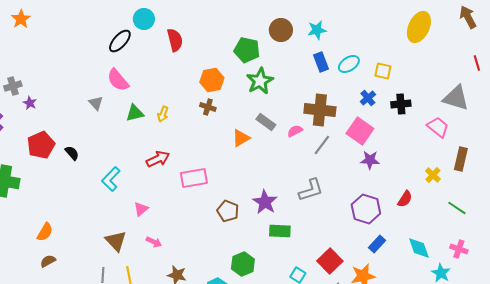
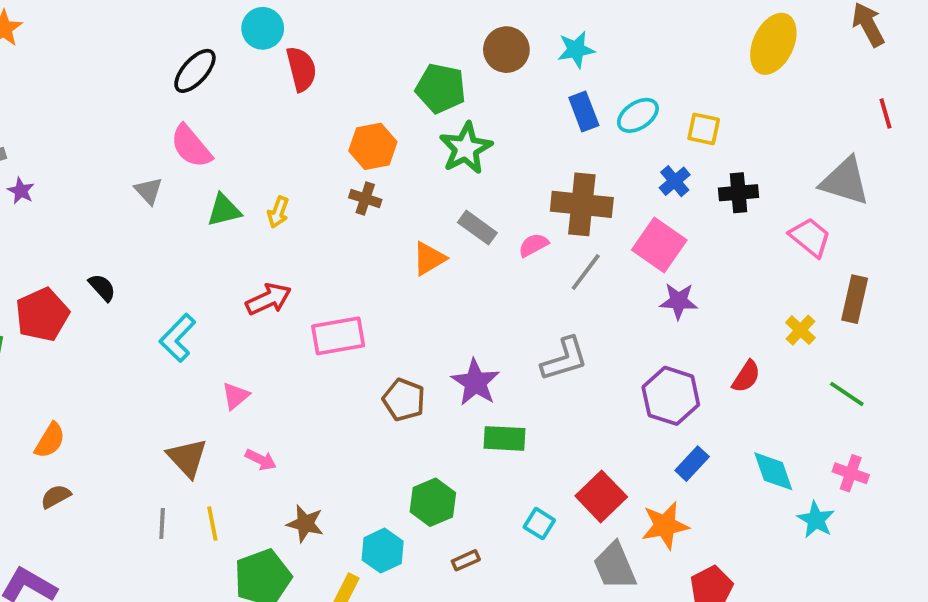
cyan circle: (144, 19) -> (263, 28), moved
red pentagon: (41, 145) -> (42, 315), moved

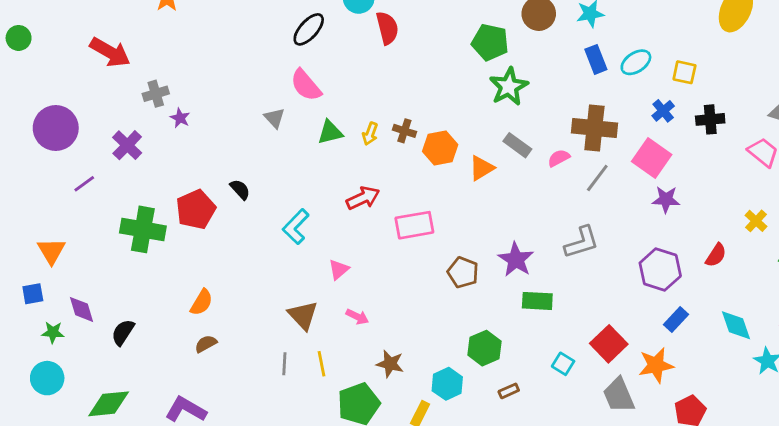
orange hexagon: (373, 146) -> (440, 148), moved
brown cross: (365, 199) -> (404, 131), moved

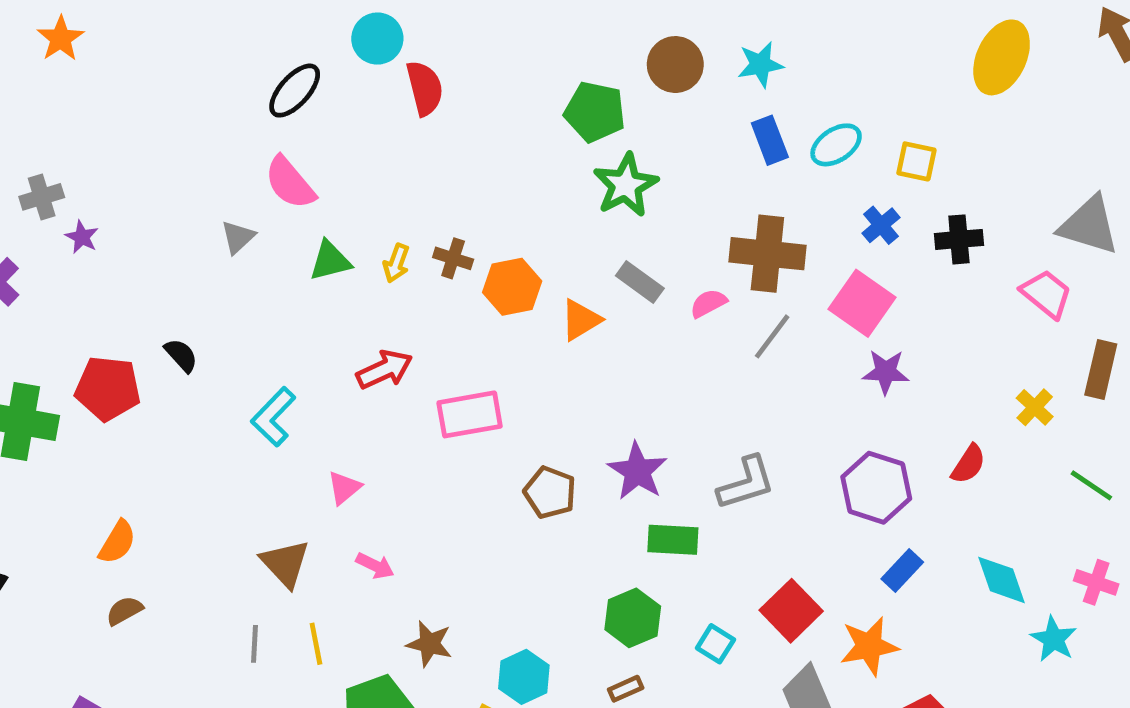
gray triangle: (274, 118) -> (238, 237), turned 30
red pentagon: (196, 209) -> (108, 388), turned 30
gray L-shape: (582, 242) -> (746, 483), moved
green hexagon: (484, 348) -> (633, 618), moved

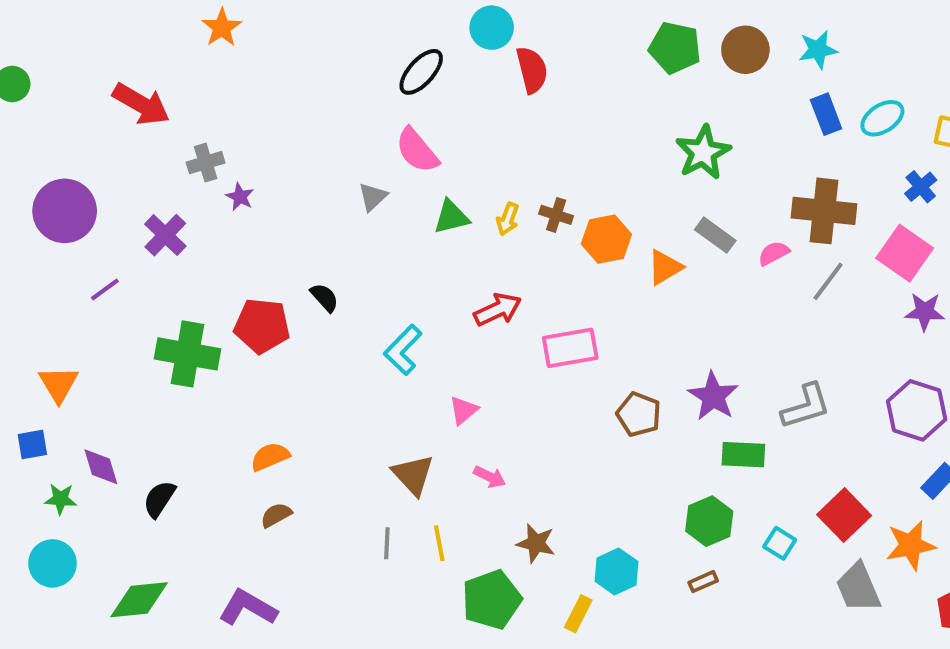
green pentagon: (595, 112) -> (675, 48), moved
orange semicircle: (117, 542) -> (270, 457), turned -144

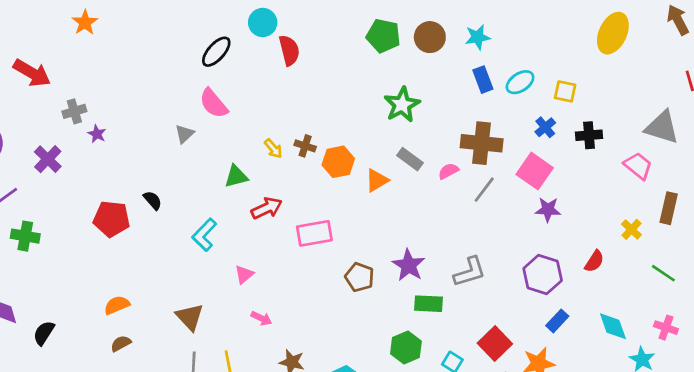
green triangle: (451, 217) -> (236, 176), moved
yellow arrow: (508, 219) -> (273, 149), turned -60
green cross: (187, 354) -> (25, 236), moved, size x0.7
brown triangle: (413, 475) -> (190, 317), moved

